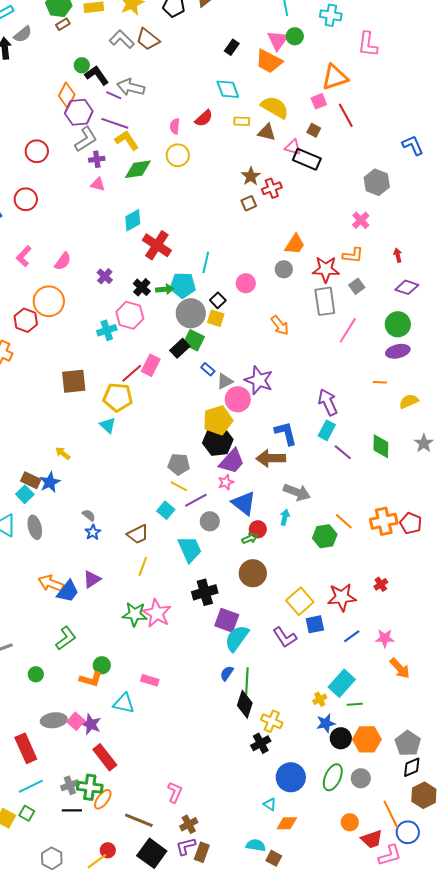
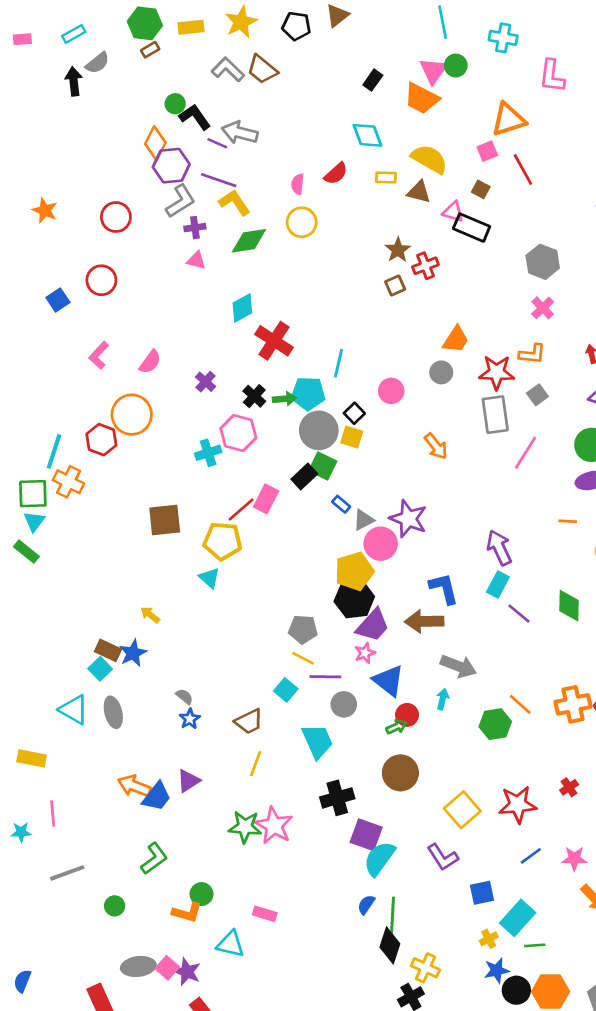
gray hexagon: (377, 182) -> (543, 262), moved
purple line: (196, 500) -> (325, 677), turned 30
blue square: (315, 624) -> (482, 893), moved

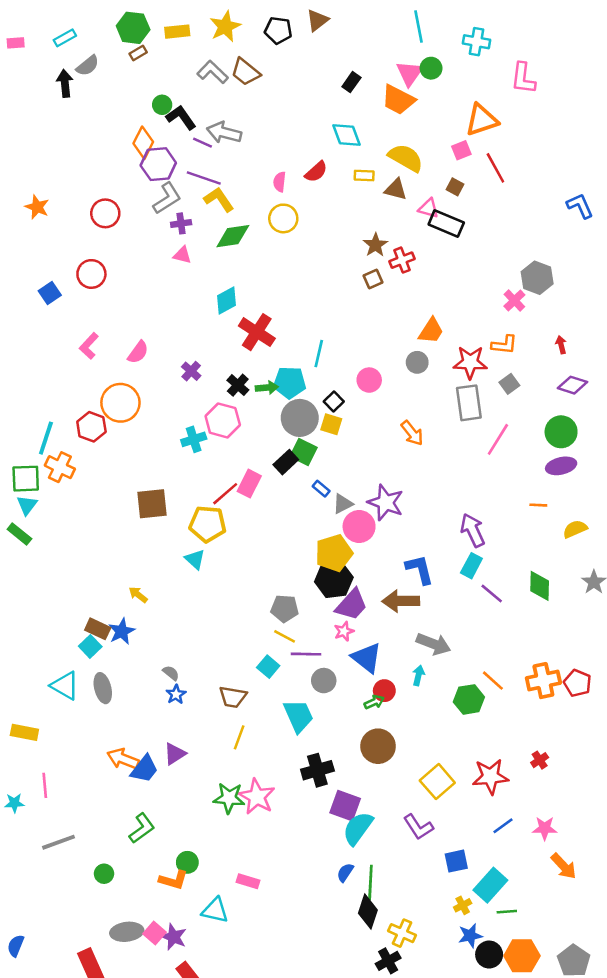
gray hexagon: (543, 262) -> (537, 278), moved
brown trapezoid: (249, 721) -> (233, 697), turned 36

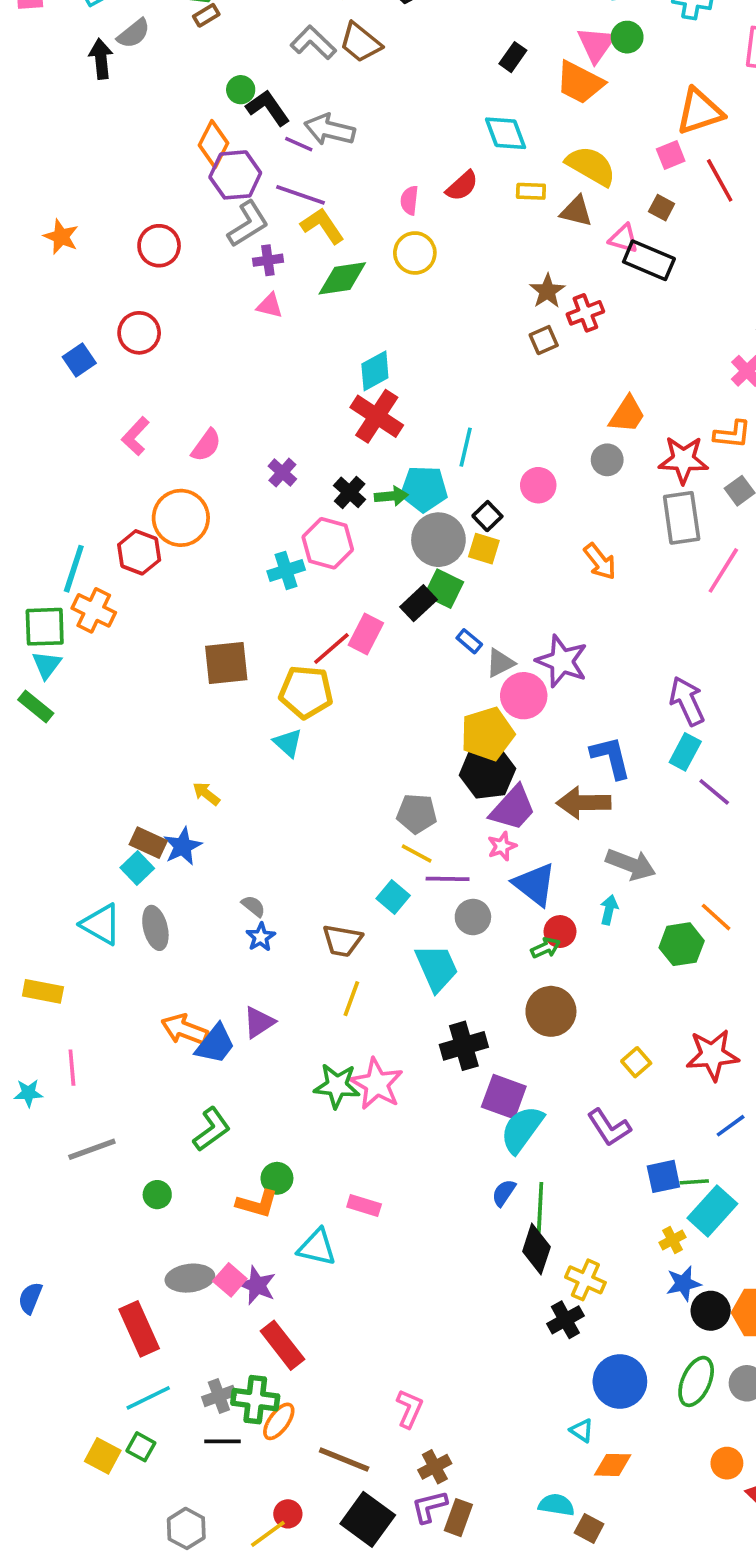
cyan diamond: (226, 300) -> (375, 371), moved
yellow square: (437, 782) -> (636, 1062), size x0.6
green line: (507, 912) -> (694, 1182), moved

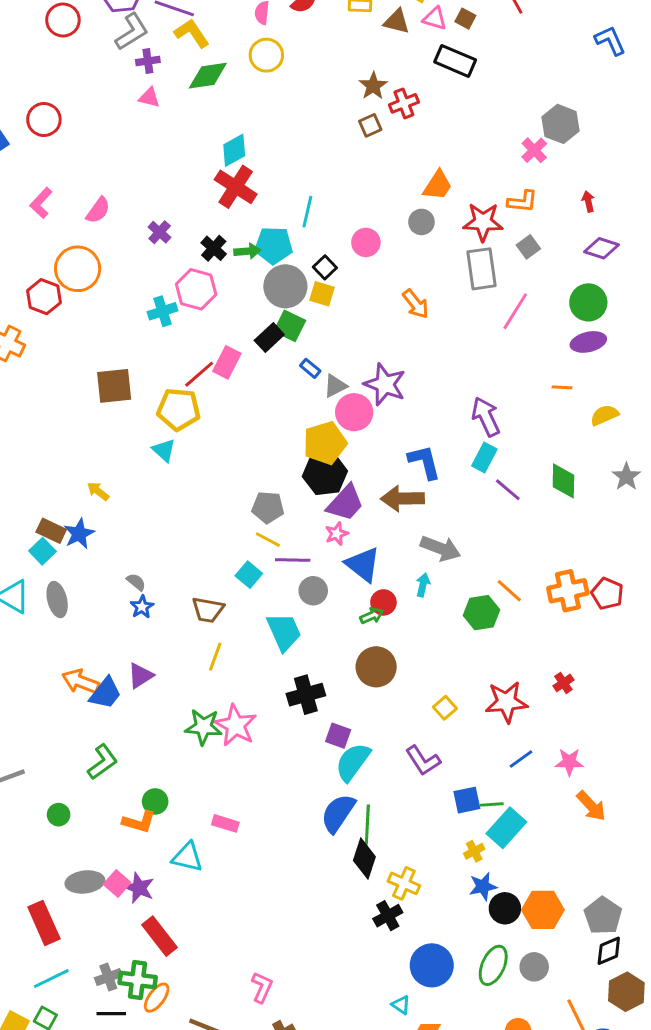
pink triangle: (624, 238) -> (435, 19), moved
red circle: (159, 246) -> (63, 20), moved
purple square: (504, 1097) -> (338, 736), size x0.7
blue semicircle: (504, 1193) -> (338, 813), size x1.8

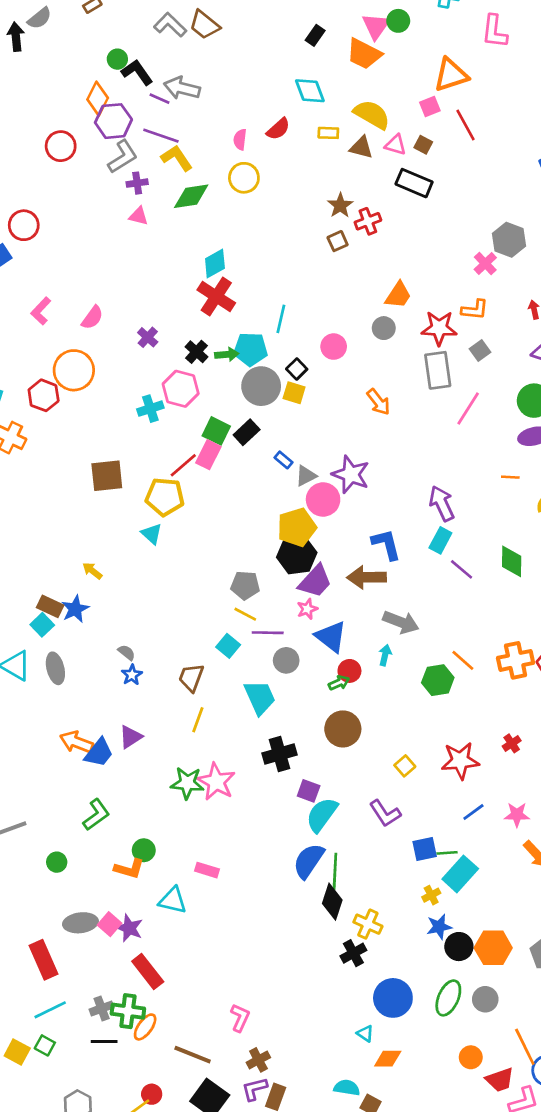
red circle: (44, 120) -> (24, 225), moved
green square: (290, 326) -> (216, 431), moved
brown trapezoid: (208, 610) -> (191, 678), turned 100

